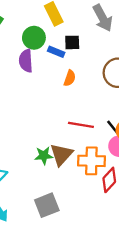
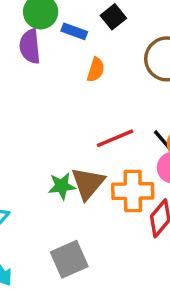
black square: (72, 42) -> (113, 17), moved, turned -35
red line: (81, 125) -> (115, 138), turned -30

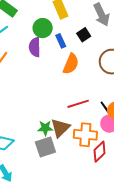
blue rectangle: (74, 31) -> (61, 41), turned 40
orange semicircle: (96, 70) -> (71, 64), size x1.5
gray square: (69, 259) -> (45, 147), moved

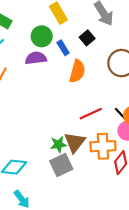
purple semicircle: (35, 47) -> (36, 58), turned 90

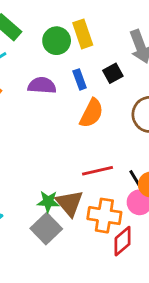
green circle: (42, 36) -> (57, 41), moved
brown triangle: (75, 142) -> (69, 203), turned -30
gray square: (61, 165) -> (46, 229), turned -30

